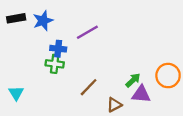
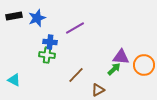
cyan triangle: (16, 93) -> (14, 80), turned -32
purple triangle: (141, 94) -> (121, 57), moved

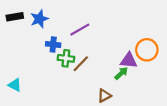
green cross: (47, 55) -> (66, 58), moved
orange circle: (144, 65) -> (147, 50), moved
brown line: (76, 75) -> (81, 64), moved

